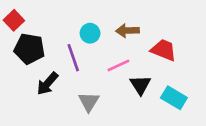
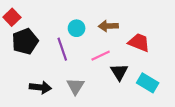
black pentagon: (29, 49) -> (25, 41), turned -30
black arrow: (47, 84) -> (40, 87), moved, turned -125

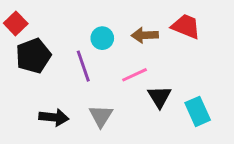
red trapezoid: (139, 42) -> (186, 26), moved
cyan rectangle: (148, 83) -> (198, 111), turned 35

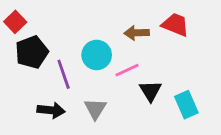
cyan circle: (102, 38) -> (97, 55), moved, size x1.4
purple line: (83, 66) -> (64, 74), moved

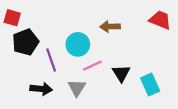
red square: (15, 22) -> (12, 18), turned -30
red trapezoid: (175, 25) -> (160, 20), moved
pink line: (127, 70) -> (92, 66), moved

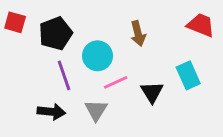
brown arrow: (110, 27) -> (138, 33), turned -102
black pentagon: (26, 42) -> (56, 33), moved
cyan rectangle: (150, 84) -> (188, 75), moved

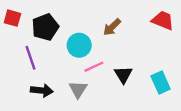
brown arrow: (138, 33) -> (112, 27), turned 60
purple line: (64, 75) -> (31, 58), moved
cyan rectangle: (188, 75) -> (161, 83), moved

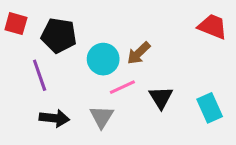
black pentagon: (45, 27) -> (59, 35), turned 30
brown arrow: (112, 27) -> (139, 53), moved

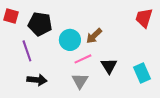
red trapezoid: (213, 27) -> (144, 18), turned -95
gray triangle: (102, 117) -> (80, 81), moved

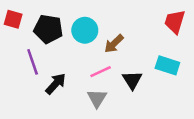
cyan circle: (70, 40) -> (85, 30), moved
cyan rectangle: (142, 73) -> (167, 65), moved, turned -48
black arrow: (37, 80) -> (56, 84), moved, turned -54

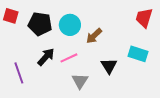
purple line: (33, 62) -> (19, 73), moved
pink line: (101, 72) -> (69, 58), moved
black arrow: (56, 84) -> (46, 57), moved

